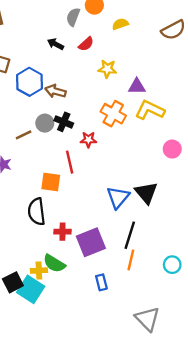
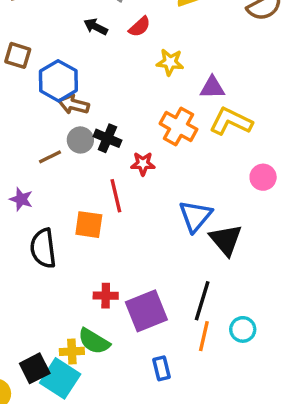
brown arrow: (55, 91) -> (74, 104), moved
blue triangle: (118, 197) -> (195, 216), moved
black semicircle: (37, 212) -> (43, 248), moved
cyan circle: (172, 265) -> (243, 329), moved

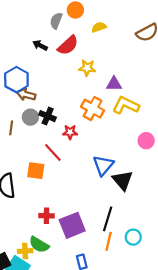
red semicircle: (140, 27) -> (68, 45), size x1.5
brown line: (50, 157) -> (11, 128), turned -56
red line: (116, 196) -> (53, 152), turned -30

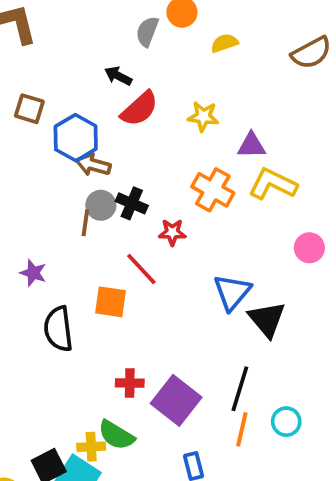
red semicircle: (68, 45) -> (139, 109), moved
brown line: (11, 128) -> (85, 223), moved
purple square: (72, 225) -> (176, 400), turned -30

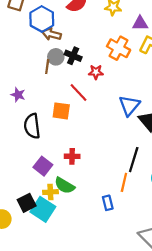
purple square: (176, 400) -> (43, 166), moved, size x0.7
orange line: (242, 429) -> (124, 182), moved

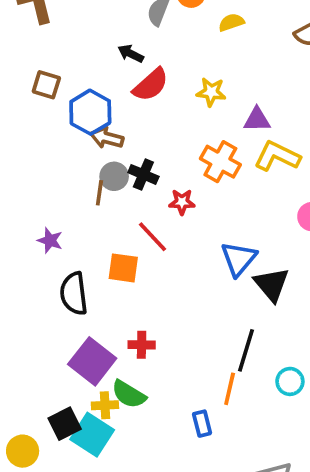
purple square: (43, 166) -> (92, 361), size x1.4

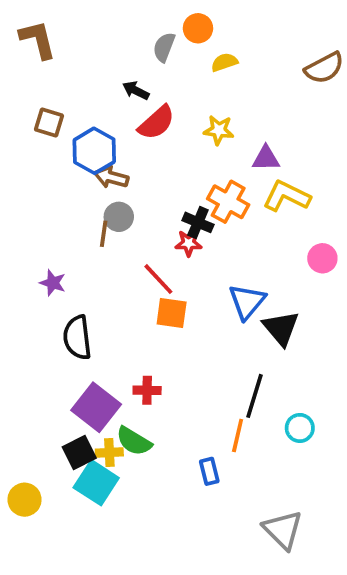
yellow semicircle: (231, 22) -> (224, 62), moved
black cross: (143, 174) -> (198, 222), moved
orange square: (123, 268) -> (172, 313), moved
black square: (65, 424) -> (79, 452), moved

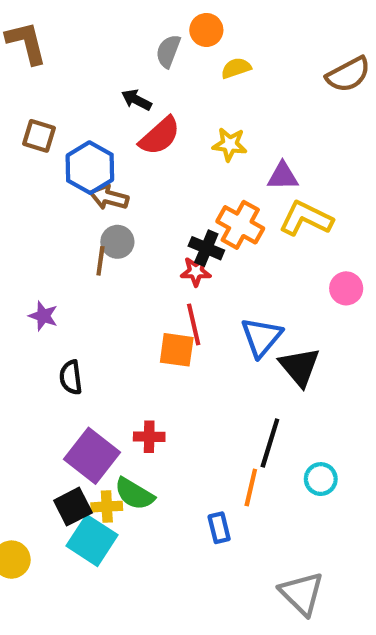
red line: (158, 279) -> (194, 324), moved, turned 30
black semicircle: (77, 337) -> (71, 377), size x0.7

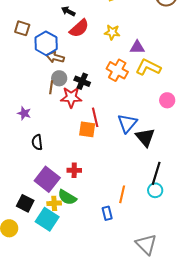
black cross: (206, 248) -> (82, 81), moved
red star: (196, 271) -> (71, 97), moved, size x1.5
black line: (270, 443) -> (156, 173), moved
black square: (73, 507) -> (25, 203), moved, turned -36

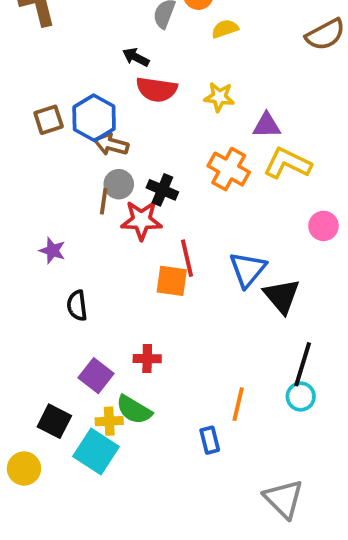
brown square: (22, 28) -> (49, 120), moved, turned -35
red semicircle: (79, 28) -> (157, 89), turned 50
purple square: (47, 179) -> (96, 376), size x0.7

